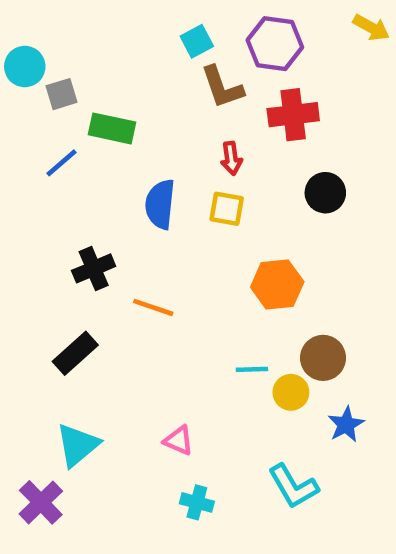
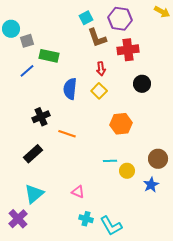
yellow square: (227, 209) -> (99, 91), turned 35
brown circle: (323, 358) -> (158, 159), moved
cyan L-shape: (293, 486) -> (111, 226), moved

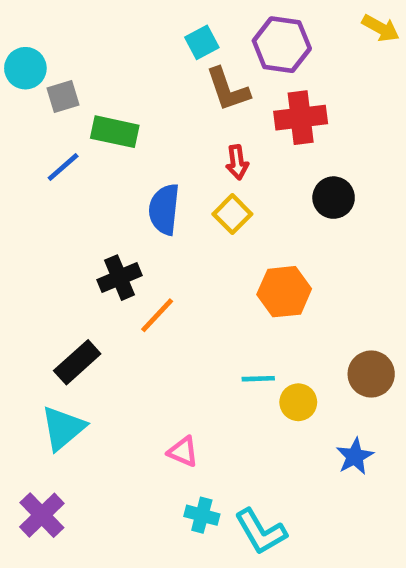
black cross: (41, 117) -> (119, 278), moved
orange line: (67, 134) -> (157, 315), turned -66
blue star: (151, 185) -> (355, 456), moved
cyan triangle: (34, 194) -> (63, 428), moved

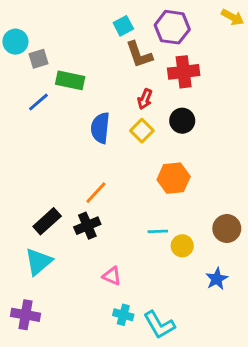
red arrow: (237, 162) -> (145, 99), turned 30
black circle: (334, 198) -> (182, 121), moved
black cross: (119, 278) -> (87, 226), moved
purple cross: (42, 515) -> (26, 315), turned -36

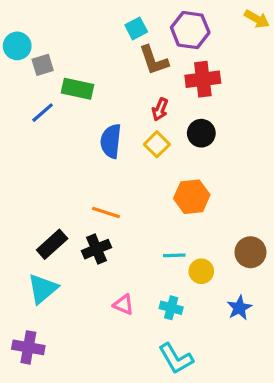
orange line: (96, 193) -> (106, 213), turned 65
cyan cross: (123, 315) -> (171, 308), moved

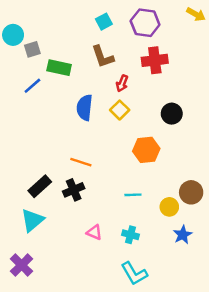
brown L-shape: (154, 60) -> (103, 57), moved
black circle: (201, 133) -> (172, 114), moved
yellow circle: (201, 271) -> (169, 207), moved
purple cross: (28, 347) -> (22, 265), turned 35

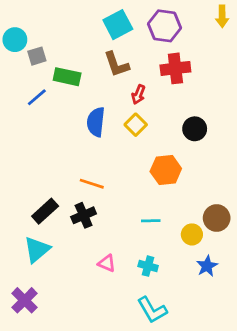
yellow arrow: (196, 14) -> (222, 16), turned 60
cyan square: (104, 22) -> (118, 25), size x1.5

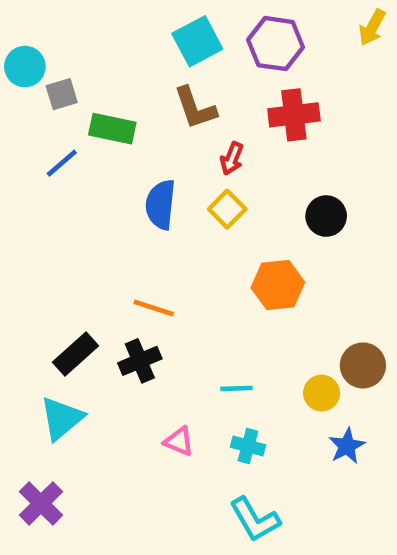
yellow arrow: (222, 16) -> (372, 27), turned 30
cyan line: (151, 221) -> (236, 388), moved

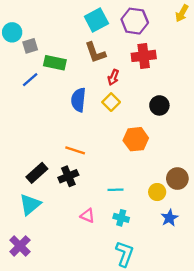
cyan L-shape: (255, 520) -> (125, 254), turned -130

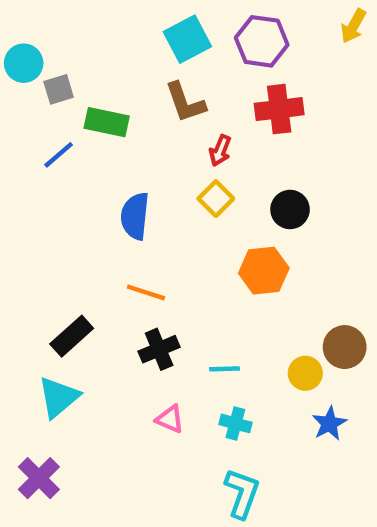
blue semicircle: (78, 100) -> (135, 216), moved
black circle: (159, 105) -> (290, 209), moved
black cross: (68, 176) -> (159, 349), moved

